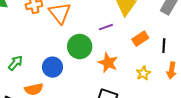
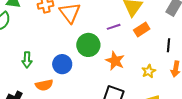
orange rectangle: (140, 39) -> (142, 30), moved
green arrow: (15, 63) -> (27, 60), turned 140

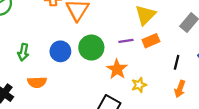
purple line: (114, 27) -> (126, 41), moved
blue circle: (62, 64) -> (60, 51), moved
yellow star: (149, 71) -> (139, 85), moved

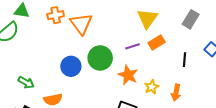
green arrow: (23, 52) -> (26, 82), moved, turned -63
orange arrow: (180, 89) -> (176, 92), moved

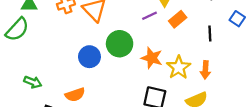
purple line: (132, 46) -> (149, 16), moved
green arrow: (26, 82) -> (33, 82), moved
yellow star: (152, 87) -> (179, 67), size x1.5

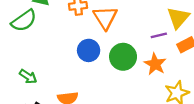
blue circle: (89, 57) -> (89, 50), moved
orange star: (152, 58) -> (155, 64), moved

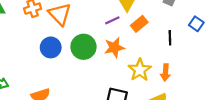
orange star: (155, 64) -> (114, 47), turned -30

